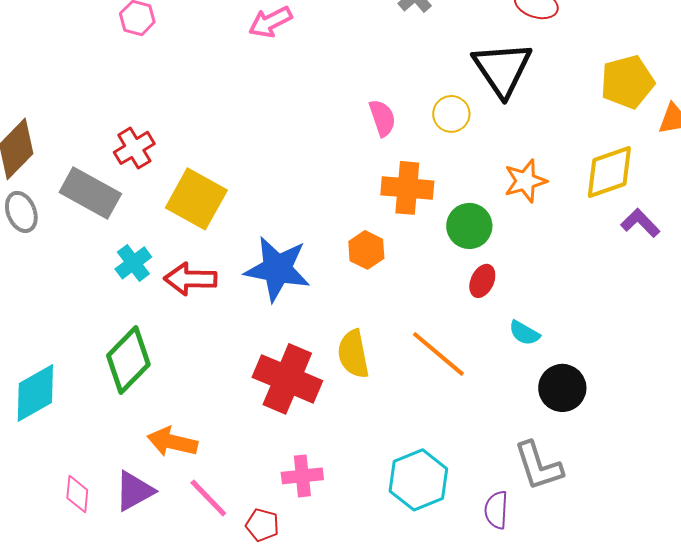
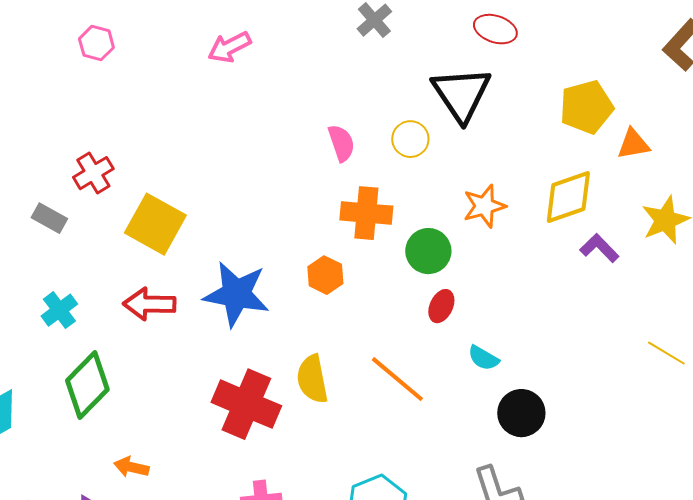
gray rectangle: (90, 193) -> (49, 218), size x0.6
cyan cross: (133, 263) -> (59, 310), moved
orange arrow: (172, 442) -> (131, 467), size x0.7

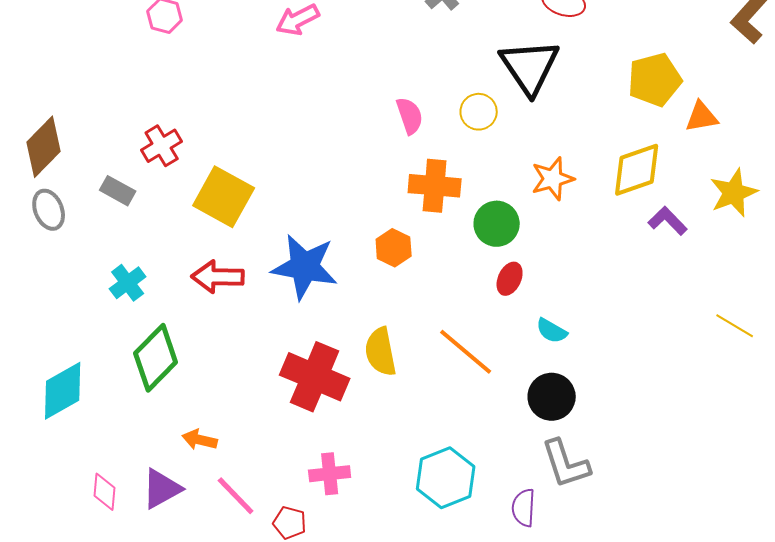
black circle: (521, 413) -> (552, 397), moved

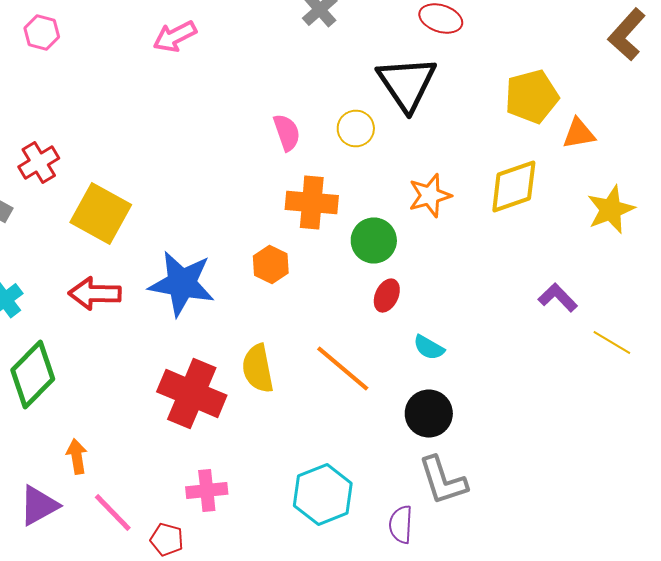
purple L-shape: (668, 221) -> (558, 298), moved
orange arrow: (200, 440) -> (77, 456), turned 68

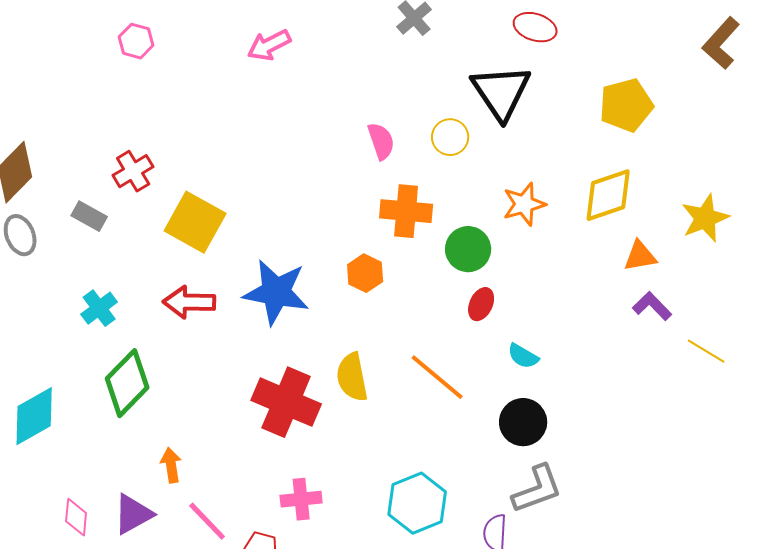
orange triangle: (579, 134) -> (640, 256), moved
gray L-shape: (443, 480) -> (537, 489), turned -92

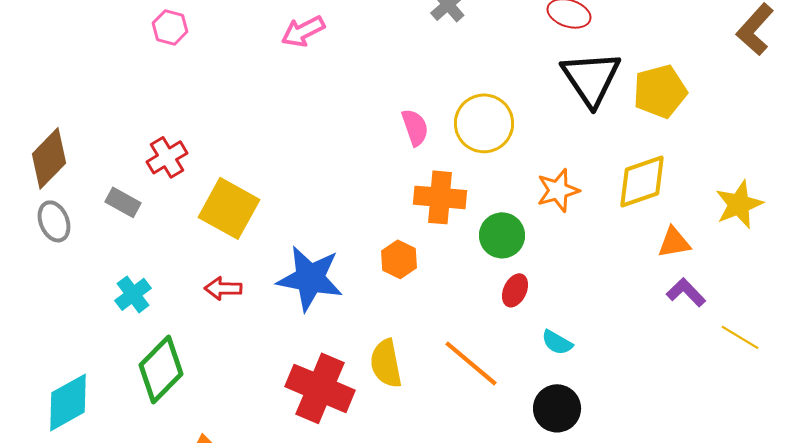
black triangle: (501, 92) -> (591, 78), moved
yellow circle: (450, 137) -> (484, 123), size x1.6
red arrow: (189, 302) -> (223, 288), size x0.7

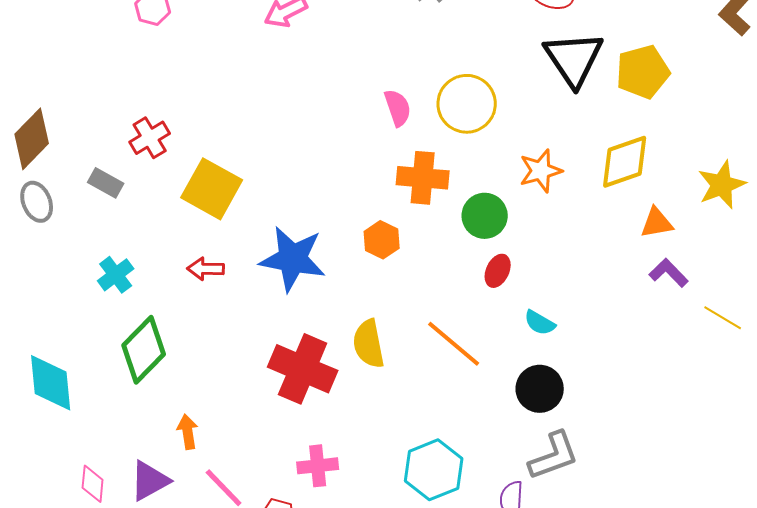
cyan diamond: (68, 402) -> (51, 383), turned -66

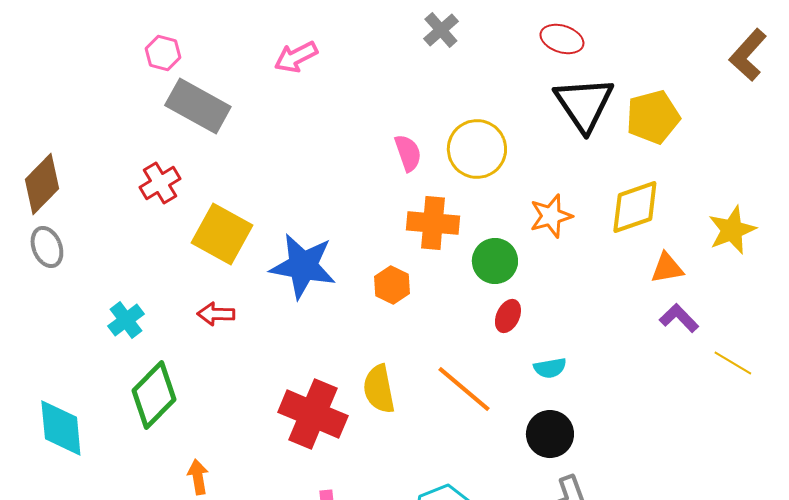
gray rectangle: (106, 183) -> (198, 106), moved, size x1.8
blue star: (293, 259) -> (303, 266), moved
cyan semicircle: (540, 323) -> (550, 368), turned -40

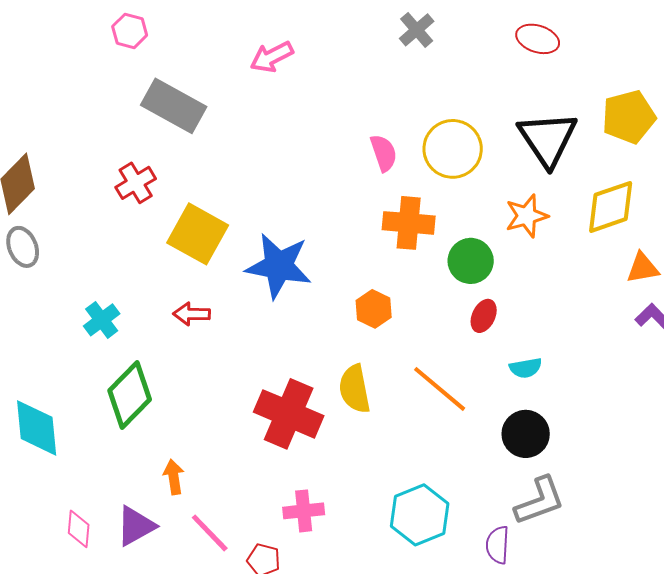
pink hexagon: (163, 53) -> (130, 31), moved
black triangle: (584, 104) -> (548, 139), moved
orange hexagon: (392, 285) -> (374, 309), moved

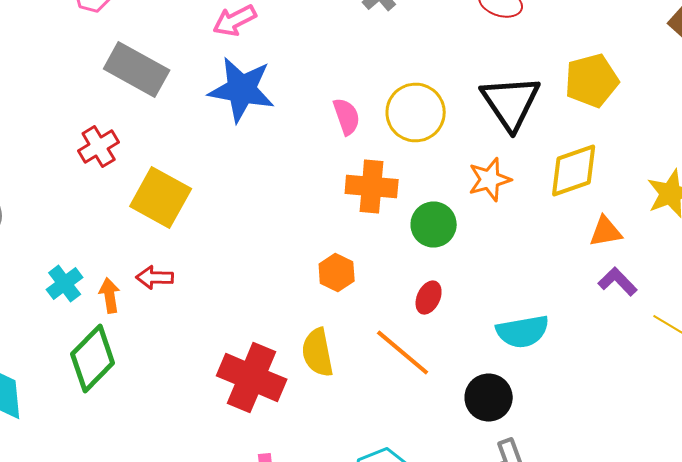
blue star: (279, 266) -> (242, 90), moved
red ellipse: (484, 316) -> (429, 298), moved
cyan semicircle: (526, 368) -> (523, 332), moved, size x1.6
orange arrow: (174, 477) -> (110, 296), moved

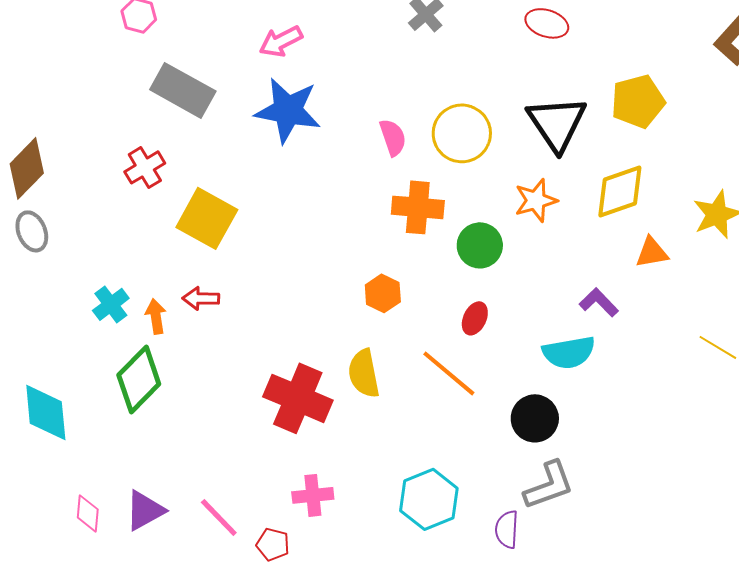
purple L-shape: (618, 282) -> (599, 302), moved

